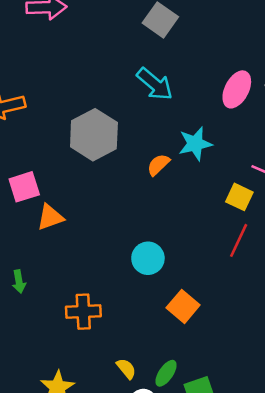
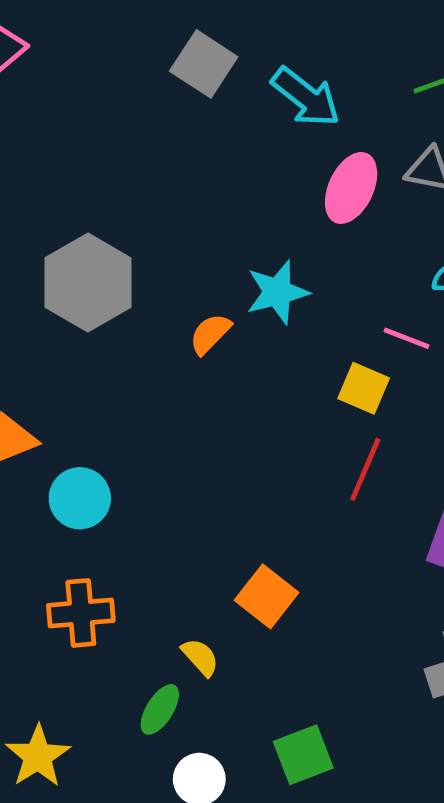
cyan arrow: (155, 84) -> (306, 97), moved
cyan circle: (148, 258) -> (80, 498), moved
yellow semicircle: (126, 369) -> (200, 657), moved
green ellipse: (166, 373) -> (160, 709), moved

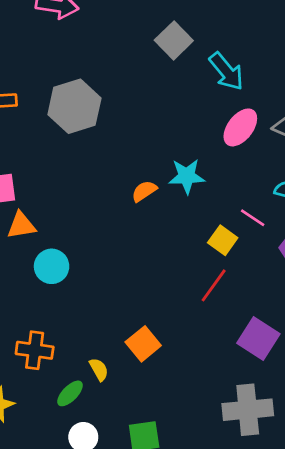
gray hexagon: (88, 283) -> (74, 106), moved
orange cross: (81, 613) -> (35, 350), moved

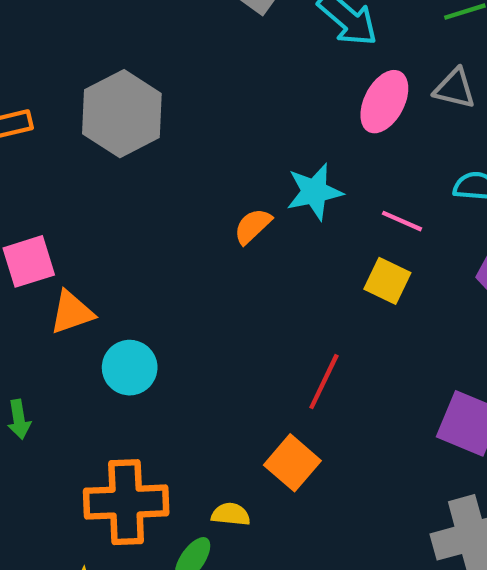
pink line: (253, 218) -> (402, 221), moved
red line: (214, 285) -> (324, 382), moved
orange cross: (35, 350) -> (126, 502), size x1.4
yellow semicircle: (99, 369) -> (231, 514), turned -45

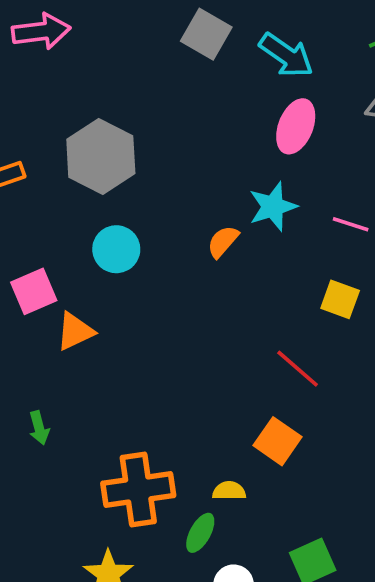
pink ellipse: (384, 102) -> (296, 126), moved
yellow square: (387, 281) -> (340, 299), moved
cyan circle: (130, 368) -> (116, 249), moved
red line: (324, 382) -> (298, 369), turned -69

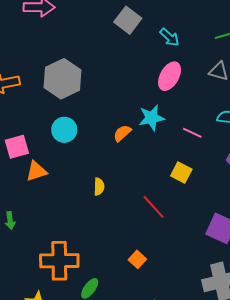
cyan arrow: (286, 55) -> (169, 37), size x0.7
orange square: (278, 441) -> (137, 259), moved, size x0.7
yellow semicircle: (229, 491) -> (99, 187), moved, turned 84

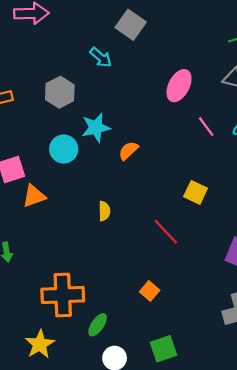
cyan arrow: (169, 37) -> (101, 57), moved
gray hexagon: (62, 79) -> (60, 92), size x0.7
cyan star: (152, 118) -> (96, 128), moved
pink line: (192, 133) -> (206, 127), moved, turned 30

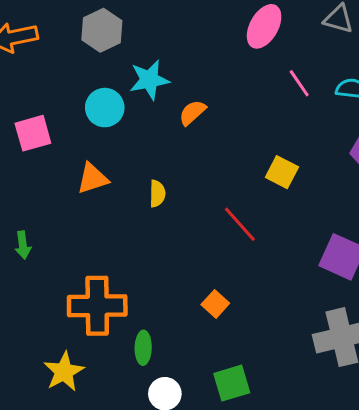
orange triangle: (34, 196) -> (92, 178), moved
green ellipse: (98, 325) -> (143, 348), turned -35

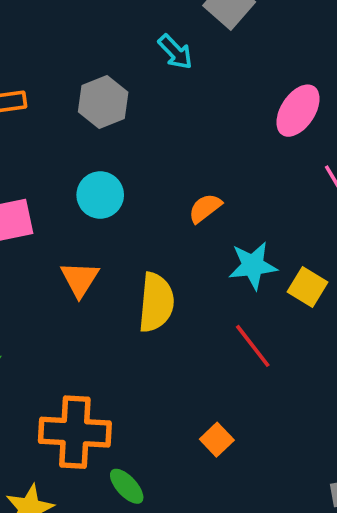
cyan star: (149, 80) -> (253, 266), moved
orange triangle: (92, 178) -> (80, 279), turned -44
yellow semicircle: (157, 194) -> (156, 302), size x1.8
green ellipse: (143, 348) -> (127, 486), turned -48

